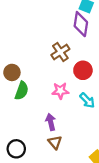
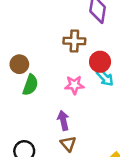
brown cross: (60, 52) -> (74, 41), turned 36
cyan arrow: (87, 100) -> (105, 78), moved

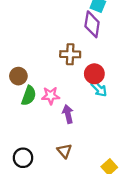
pink star: (74, 85) -> (51, 96), moved
purple arrow: (63, 120) -> (68, 114), moved

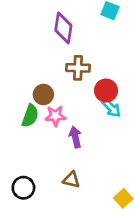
purple diamond: (92, 24) -> (63, 28), moved
brown circle: (18, 76) -> (43, 95), moved
brown triangle: (64, 151) -> (71, 180), turned -35

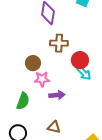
green semicircle: (30, 116) -> (23, 101), moved
purple arrow: (75, 137) -> (57, 95), turned 98

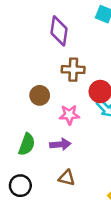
pink star: (42, 79) -> (69, 115), moved
purple arrow: (57, 95) -> (60, 144), moved

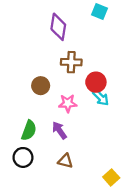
purple arrow: (60, 144) -> (59, 130), turned -120
black circle: (20, 186) -> (23, 157), moved

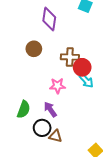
brown cross: (71, 62) -> (70, 57), moved
brown circle: (41, 86) -> (34, 49), moved
black circle: (23, 157) -> (42, 128), moved

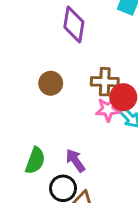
brown circle: (34, 49) -> (51, 83), moved
pink star: (57, 86) -> (108, 110), moved

